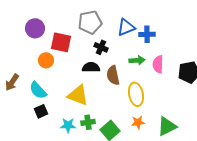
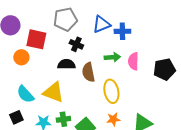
cyan semicircle: (38, 90) -> (25, 94), moved
black square: (41, 111) -> (16, 117), moved

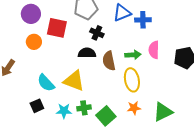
orange circle: (21, 57) -> (34, 42), moved
green arrow: (112, 57) -> (133, 55), moved

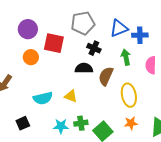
green arrow: (133, 55) -> (126, 57), moved, turned -98
brown semicircle: (109, 61) -> (106, 76), turned 36
yellow triangle: (74, 81) -> (71, 96), size x0.6
cyan semicircle: (46, 83) -> (43, 98), turned -60
black square: (37, 106) -> (23, 123), moved

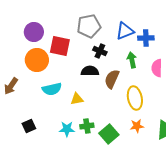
orange circle: (31, 57) -> (37, 60), size x1.5
yellow triangle: (71, 96) -> (77, 99), turned -32
cyan semicircle: (43, 98) -> (52, 89), moved

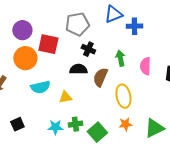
blue triangle: (125, 31) -> (113, 14), moved
blue cross: (146, 38) -> (134, 26), moved

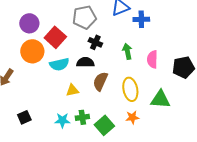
red square: (48, 44) -> (55, 37), turned 30
brown semicircle: (100, 77) -> (100, 81), moved
cyan semicircle: (40, 87) -> (59, 64), moved
green triangle: (154, 128) -> (160, 99), moved, turned 30

